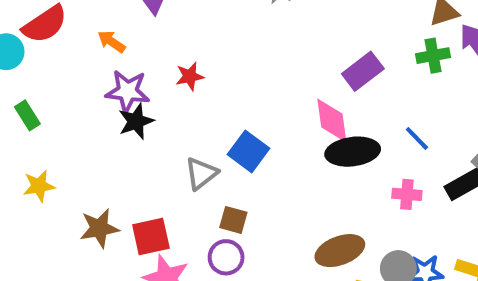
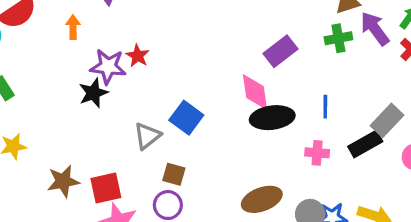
orange arrow: (111, 42) -> (73, 27), turned 55
red star: (190, 76) -> (138, 56), turned -30
purple star: (128, 91) -> (108, 66), moved
blue line: (417, 138) -> (325, 107), turned 45

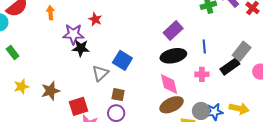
purple rectangle: (280, 51) -> (173, 30), moved
red star: (138, 56) -> (95, 19), moved
pink diamond: (255, 92) -> (169, 84), moved
black star: (93, 93) -> (81, 48), moved, turned 30
brown star: (63, 181) -> (51, 91), moved

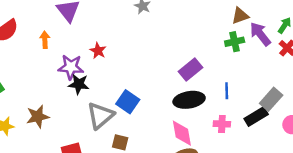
gray triangle: (100, 73) -> (100, 116), size x1.4
brown star: (51, 91) -> (38, 117), moved

